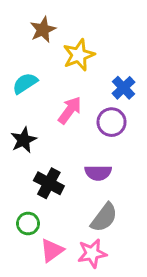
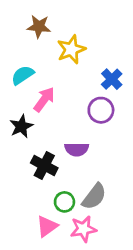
brown star: (43, 30) -> (39, 27), turned 30
pink arrow: (70, 110) -> (44, 99), moved
purple semicircle: (98, 173) -> (77, 149), moved
green circle: (28, 224) -> (64, 202), moved

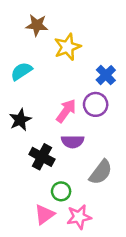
pink arrow: (44, 99) -> (66, 111), moved
gray semicircle: (94, 197) -> (101, 172), moved

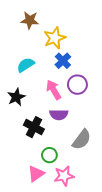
cyan semicircle: (21, 71) -> (26, 65), moved
blue cross: (106, 75) -> (63, 61), moved
pink arrow: (66, 111) -> (54, 90), turned -66

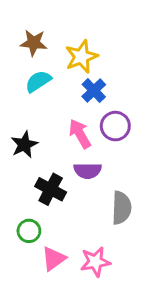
brown star: (30, 20) -> (34, 43), moved
cyan semicircle: (26, 65) -> (38, 81), moved
gray semicircle: (82, 140) -> (121, 208), turned -35
green circle: (49, 155) -> (29, 231), moved

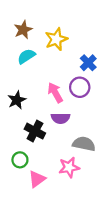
brown star: (34, 43) -> (23, 30), turned -30
blue cross: (94, 91) -> (88, 63), moved
gray semicircle: (121, 208) -> (84, 144), turned -80
pink star: (95, 262) -> (69, 167), moved

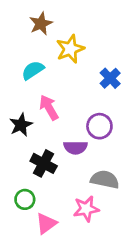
brown star: (23, 30) -> (41, 24), moved
purple circle: (80, 87) -> (99, 126), moved
pink arrow: (55, 93) -> (49, 108), moved

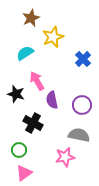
black star: (21, 125) -> (16, 94), turned -30
purple circle: (99, 126) -> (82, 105), moved
purple semicircle: (75, 147) -> (52, 100), moved, turned 78
pink triangle: (46, 223) -> (24, 173), moved

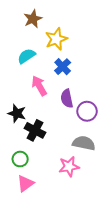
blue cross: (83, 59) -> (63, 67), moved
black star: (16, 94) -> (17, 113), moved
purple semicircle: (52, 100) -> (67, 98), moved

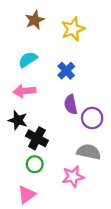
yellow star: (56, 39) -> (73, 29), moved
pink arrow: (39, 86) -> (25, 91), moved, turned -66
green circle: (20, 159) -> (35, 164), moved

